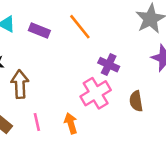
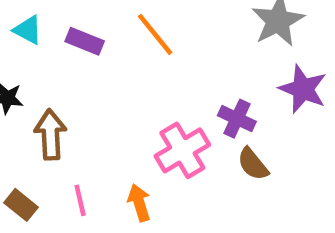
purple cross: (109, 65) -> (237, 119), moved
brown semicircle: (136, 101) -> (253, 164), turned -30

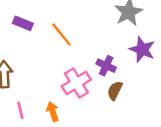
orange line: (155, 34) -> (61, 35), moved
brown semicircle: (253, 164) -> (115, 90), turned 66

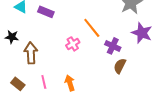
orange line: (61, 35) -> (92, 28), moved
pink cross: (76, 83) -> (73, 44), moved, size x0.6

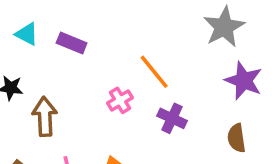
purple cross: (113, 46) -> (172, 118), moved
brown semicircle: (120, 66) -> (237, 138), moved, turned -35

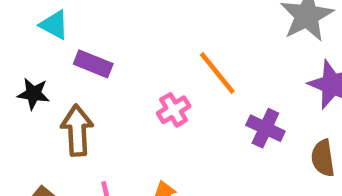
purple rectangle: (72, 43) -> (93, 64), moved
purple cross: (172, 118) -> (265, 128), moved

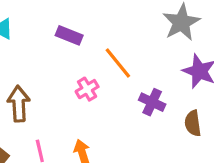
purple rectangle: (93, 64) -> (69, 35), moved

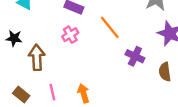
pink cross: (87, 89) -> (70, 35), moved

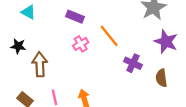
pink cross: (70, 35) -> (81, 44), moved

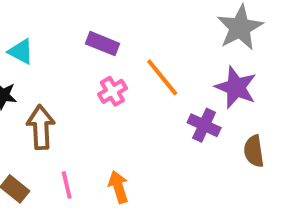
cyan triangle: (28, 12) -> (21, 52), moved
purple star: (166, 42) -> (236, 87), moved

